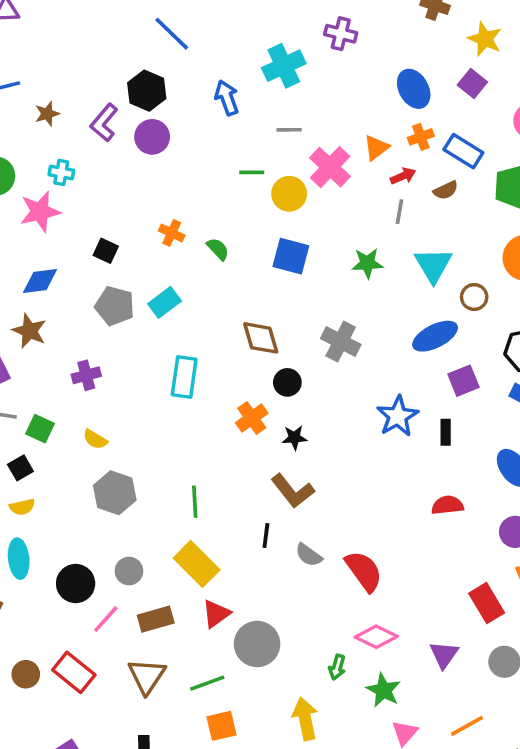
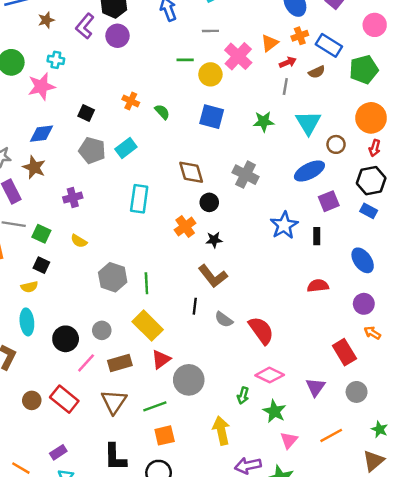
black square: (20, 468) -> (41, 265), moved, turned -35
gray hexagon: (115, 493) -> (113, 277), moved

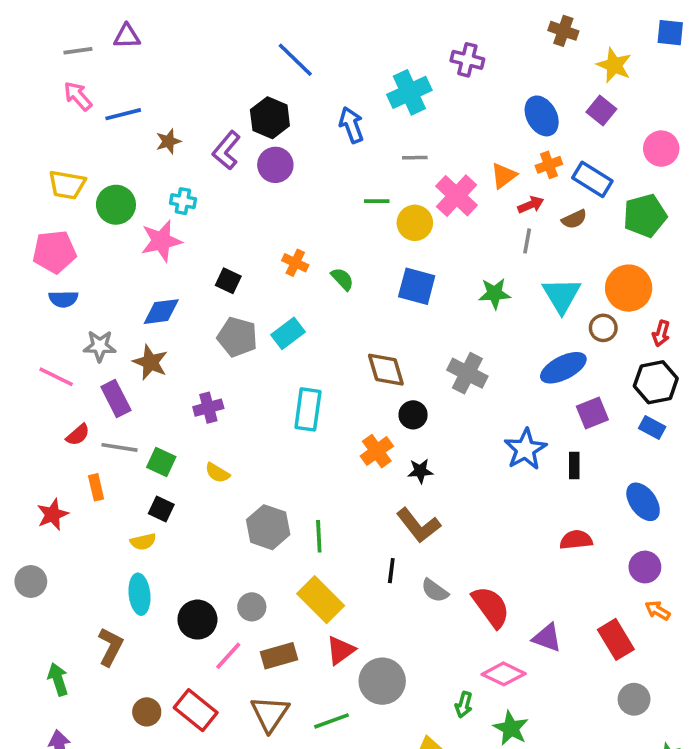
orange circle: (371, 118) -> (629, 288), moved
purple triangle: (315, 387) -> (547, 638), moved, turned -45

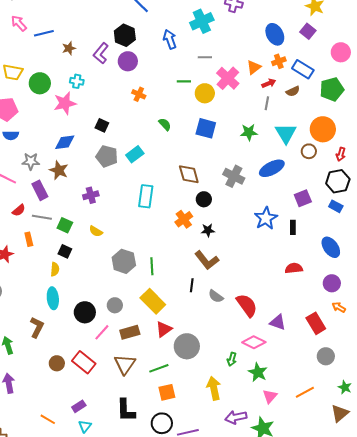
orange cross: (295, 263) -> (139, 94), moved
blue ellipse: (563, 368) -> (272, 168), moved
yellow semicircle: (143, 542) -> (55, 269), turned -72

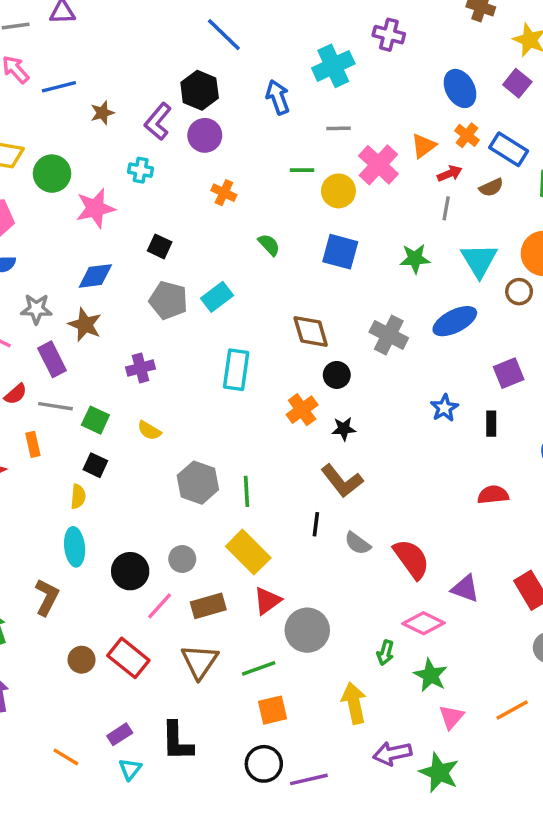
orange cross: (279, 61) -> (467, 135), turned -32
cyan cross: (77, 81) -> (141, 170), moved
blue star: (266, 218) -> (444, 408), size x0.7
black L-shape: (126, 410) -> (177, 741), moved

